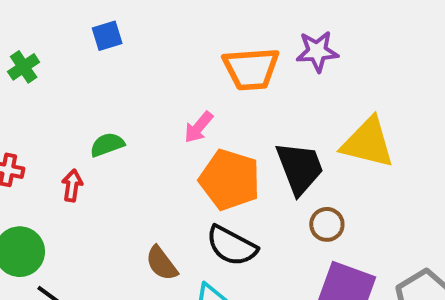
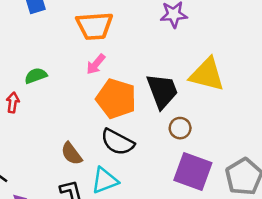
orange trapezoid: (251, 69) -> (94, 26), moved

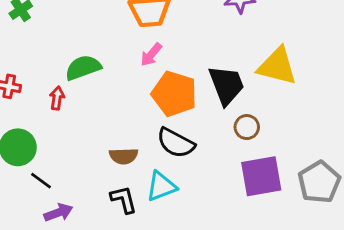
green semicircle: (36, 76) -> (83, 68), size x1.4
brown semicircle: (71, 154) -> (124, 156), turned -55
purple square: (193, 172) -> (261, 176), turned -30

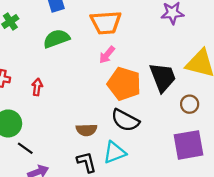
green semicircle: (83, 68) -> (56, 39), moved
brown circle: (247, 127) -> (190, 104), moved

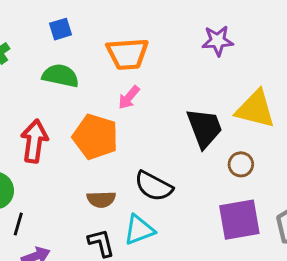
green semicircle: (56, 39) -> (60, 76), turned 32
orange pentagon: (124, 84) -> (95, 137), moved
red arrow: (37, 87) -> (34, 141), size x1.8
black line: (25, 148) -> (18, 224), turned 70

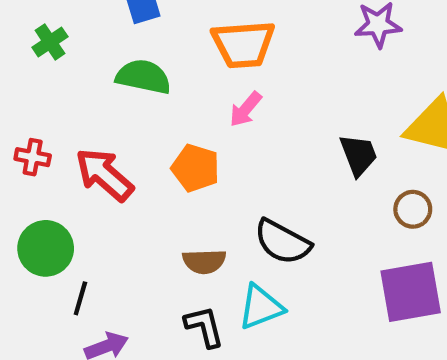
black trapezoid: (205, 128) -> (358, 155), size x0.7
orange pentagon: (95, 137) -> (196, 168), size x0.7
red arrow: (34, 141) -> (104, 175), turned -57

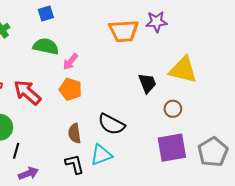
orange trapezoid: (243, 44) -> (124, 31), moved
pink arrow: (246, 109) -> (70, 62), moved
brown semicircle: (204, 261) -> (75, 133), turned 84

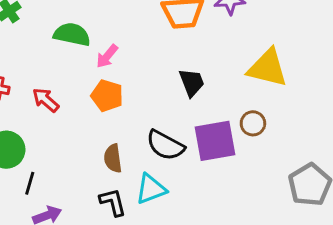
black trapezoid: (147, 83) -> (192, 83), moved
red arrow: (27, 92) -> (46, 100), size x0.7
purple square: (172, 148) -> (215, 141), moved

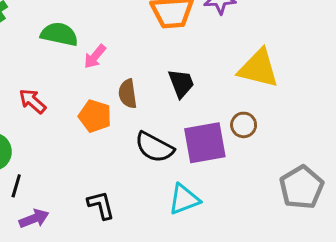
orange pentagon: (107, 96) -> (95, 116), moved
brown semicircle: (113, 158) -> (128, 94), moved
cyan triangle: (151, 189) -> (184, 199), moved

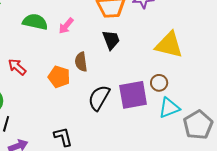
pink arrow: (95, 57) -> (66, 26), moved
black trapezoid: (181, 83) -> (111, 40), moved
black semicircle: (154, 147) -> (99, 98), turned 92
cyan triangle: (184, 199) -> (169, 108), moved

